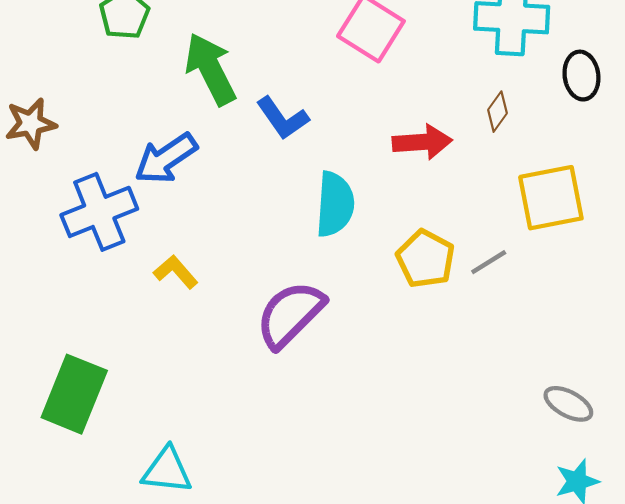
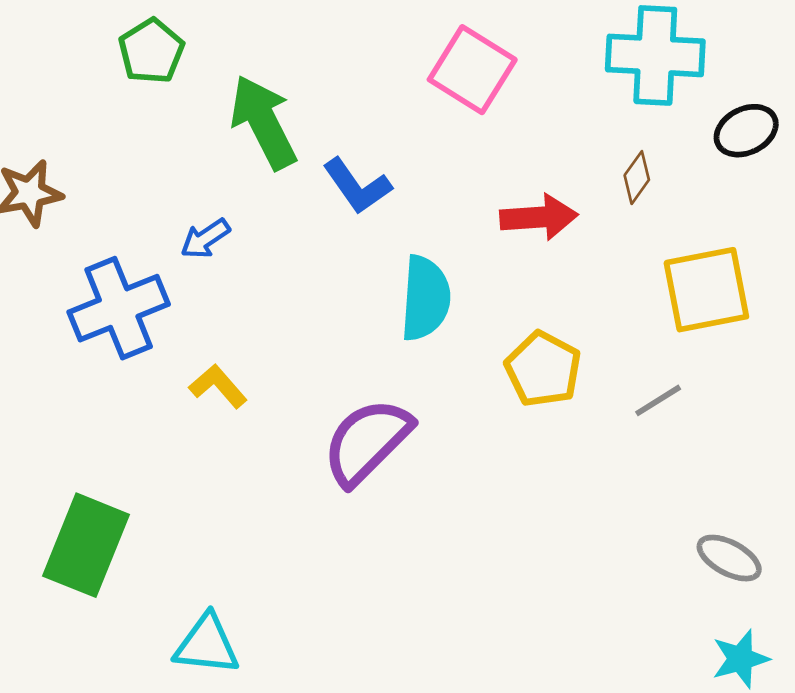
black ellipse: (581, 76) -> (746, 131), turned 72
blue arrow: (166, 158) -> (205, 239), size x0.6
gray line: (489, 262) -> (658, 400), moved

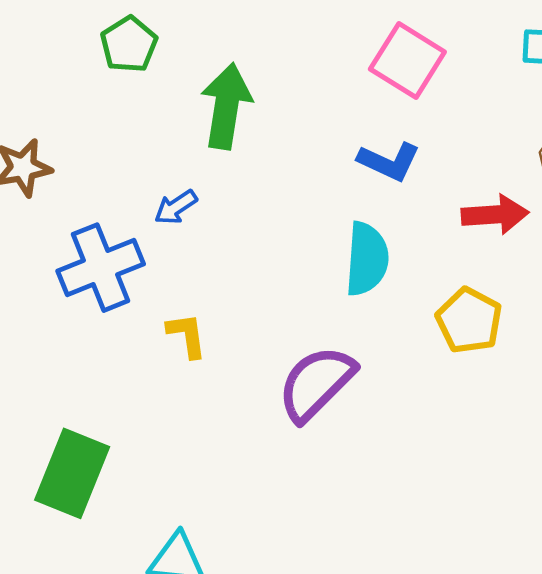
green arrow: (263, 122) -> (226, 106), turned 36
blue L-shape: (357, 186) -> (389, 162), moved, turned -30
red arrow: (539, 217) -> (495, 215), moved
yellow L-shape: (218, 386) -> (187, 335), turned 33

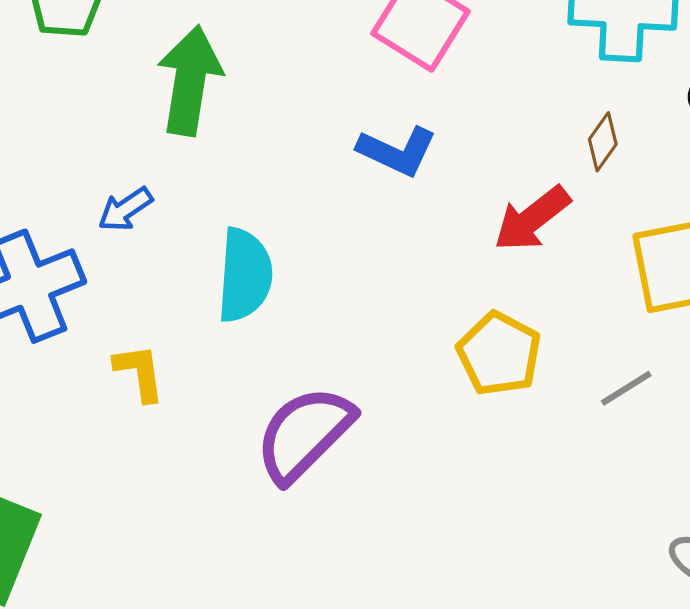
red arrow: (495, 215) -> (532, 219), turned 146
cyan semicircle: (367, 259) -> (245, 275), moved

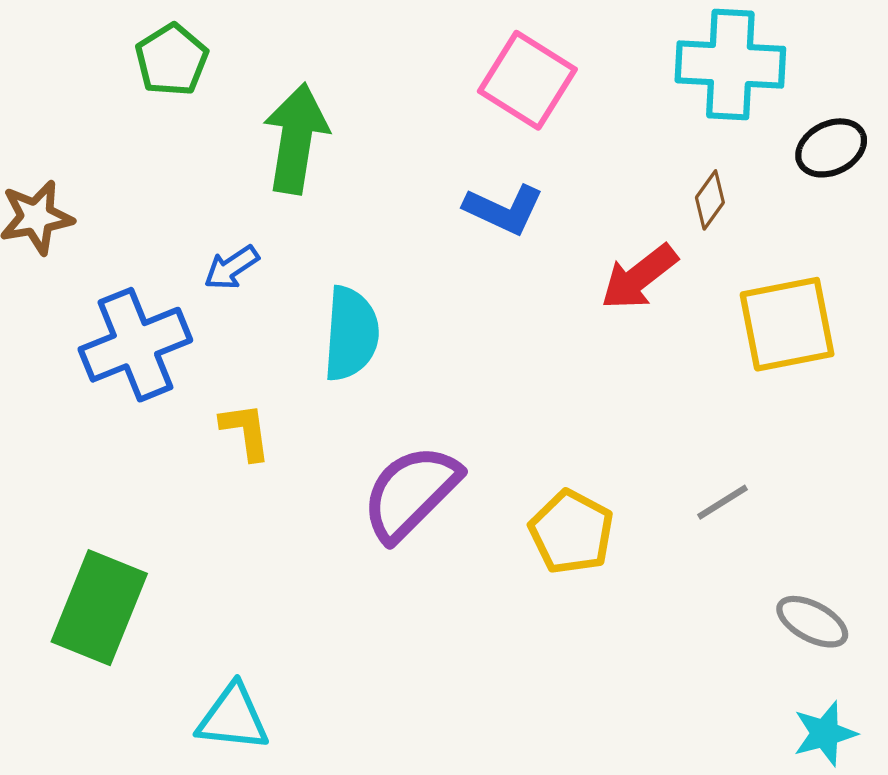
yellow pentagon: (499, 354) -> (571, 532), moved
gray line: (626, 388) -> (723, 502), moved

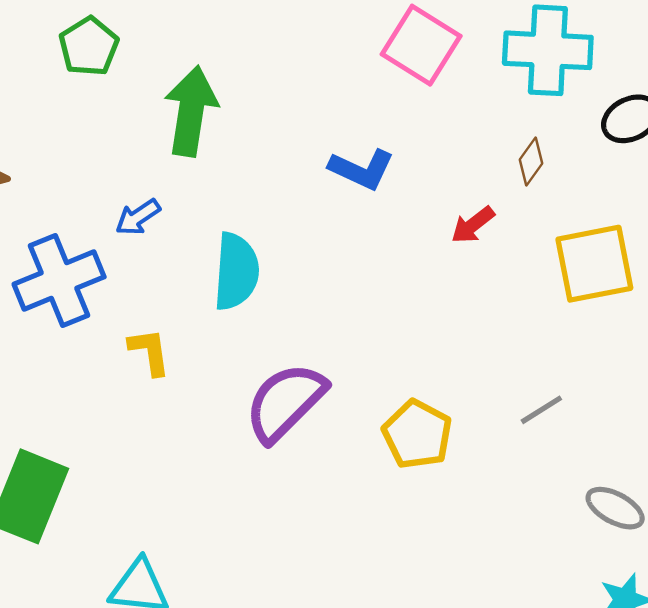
pink square: (527, 80) -> (421, 45), moved
red arrow: (639, 277) -> (473, 225), size x0.7

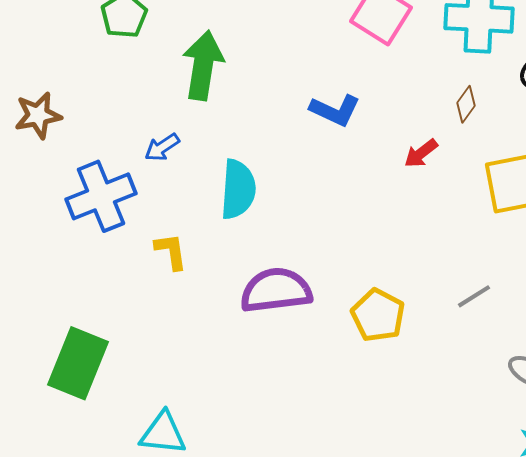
purple semicircle: (285, 402) -> (276, 290), turned 38

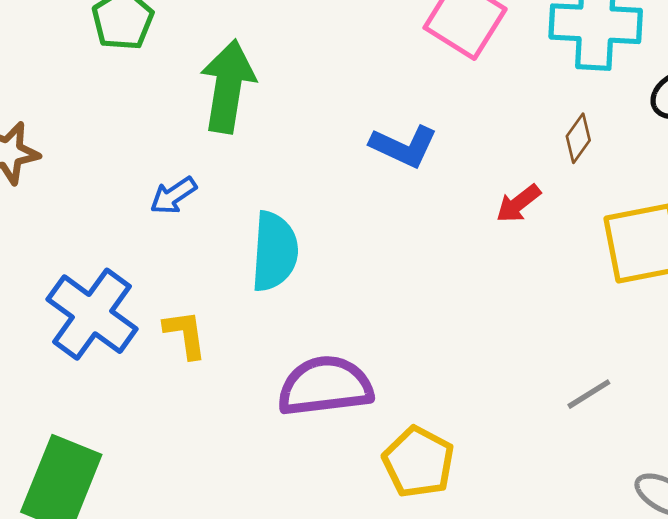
blue cross: (101, 196) -> (92, 314), moved, turned -32
yellow pentagon: (378, 315) -> (418, 462), moved

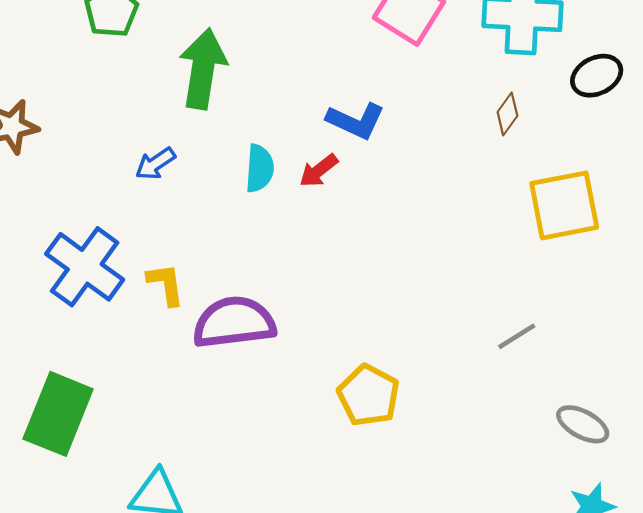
red arrow: (518, 204) -> (319, 171), moved
cyan semicircle: (275, 252) -> (260, 168), moved, size x0.7
purple semicircle: (325, 386) -> (234, 322), moved

